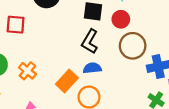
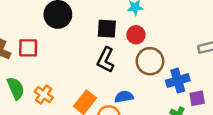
blue semicircle: (92, 68) -> (124, 97), moved

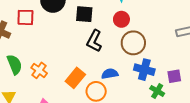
black square: (107, 29) -> (84, 14), moved
red square: (28, 48) -> (25, 17), moved
blue cross: (178, 81) -> (144, 70), moved, turned 30

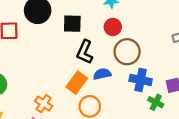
orange cross: (39, 70) -> (44, 104), moved
blue semicircle: (110, 74) -> (102, 74), moved
orange rectangle: (75, 78) -> (77, 83), moved

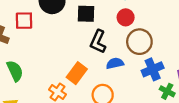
blue cross: (141, 80) -> (153, 69), turned -35
orange rectangle: (77, 83) -> (77, 73), moved

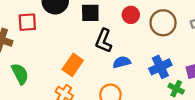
brown circle: (139, 42) -> (163, 23), moved
orange rectangle: (77, 73) -> (73, 65), moved

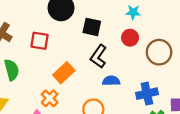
red square: (27, 22) -> (40, 41), moved

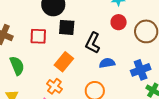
black square: (92, 27) -> (67, 27), moved

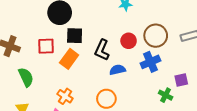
red circle: (119, 22) -> (129, 41), moved
orange rectangle: (64, 62) -> (69, 59), moved
blue cross: (141, 70) -> (150, 62), moved

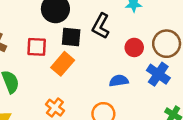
black L-shape: (102, 50) -> (101, 26), moved
blue cross: (150, 62) -> (158, 74), turned -36

